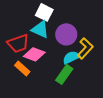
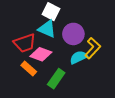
green rectangle: (64, 74) -> (56, 79), moved

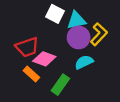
cyan triangle: (47, 29) -> (76, 20), moved, turned -36
yellow L-shape: (93, 48) -> (99, 34), moved

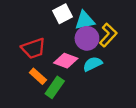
white square: (55, 14) -> (62, 14), turned 36
pink diamond: (44, 59) -> (66, 61), moved
green rectangle: (60, 85) -> (55, 87), moved

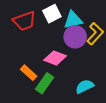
red trapezoid: (33, 48) -> (24, 21), moved
cyan semicircle: (93, 64) -> (85, 86), moved

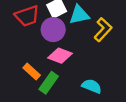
purple circle: (75, 37) -> (53, 30), moved
cyan semicircle: (85, 86) -> (92, 86), turned 48

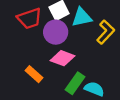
green rectangle: (49, 83) -> (75, 83), moved

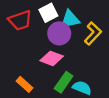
purple circle: (56, 32) -> (59, 33), moved
orange rectangle: (34, 74) -> (24, 84), moved

